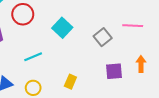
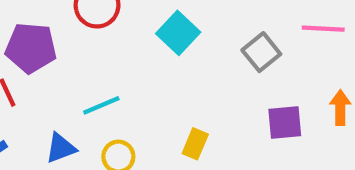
cyan line: (33, 57) -> (101, 105), moved

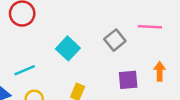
cyan square: (178, 33) -> (68, 48), moved

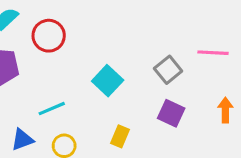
purple square: (128, 80) -> (171, 113), moved, turned 30

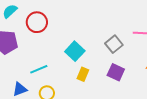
yellow rectangle: (120, 136) -> (83, 74), moved

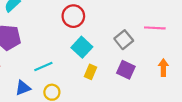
red circle: (37, 22) -> (73, 16), moved

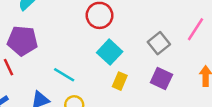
pink line: (155, 28) -> (196, 29), turned -60
cyan line: (43, 67) -> (64, 75), turned 54

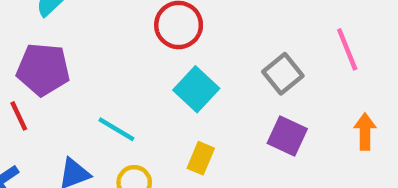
pink line: (196, 29) -> (347, 49), turned -55
yellow rectangle: (120, 81) -> (201, 158), moved

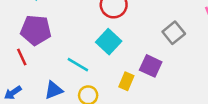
cyan square: (196, 89) -> (109, 42), moved
purple square: (287, 136) -> (151, 66), moved

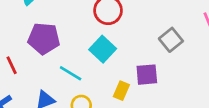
purple pentagon: (36, 30) -> (44, 38), moved
purple square: (151, 66) -> (147, 75), turned -30

